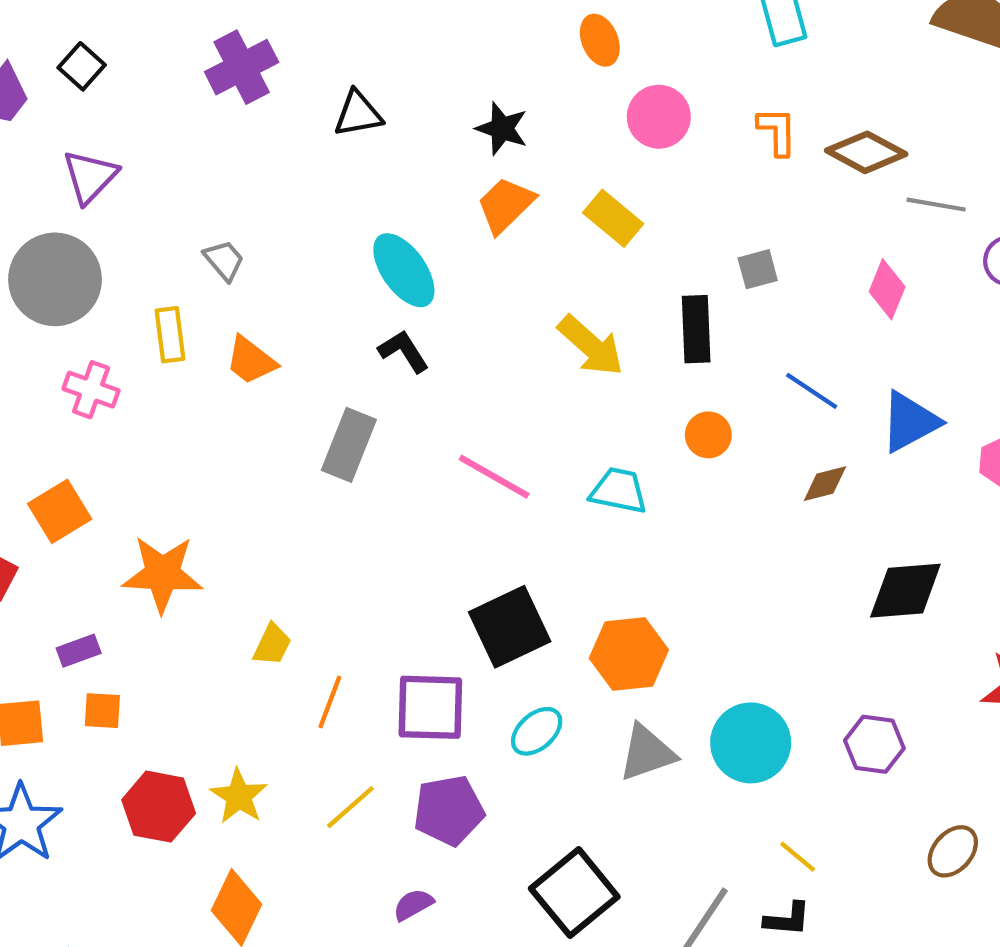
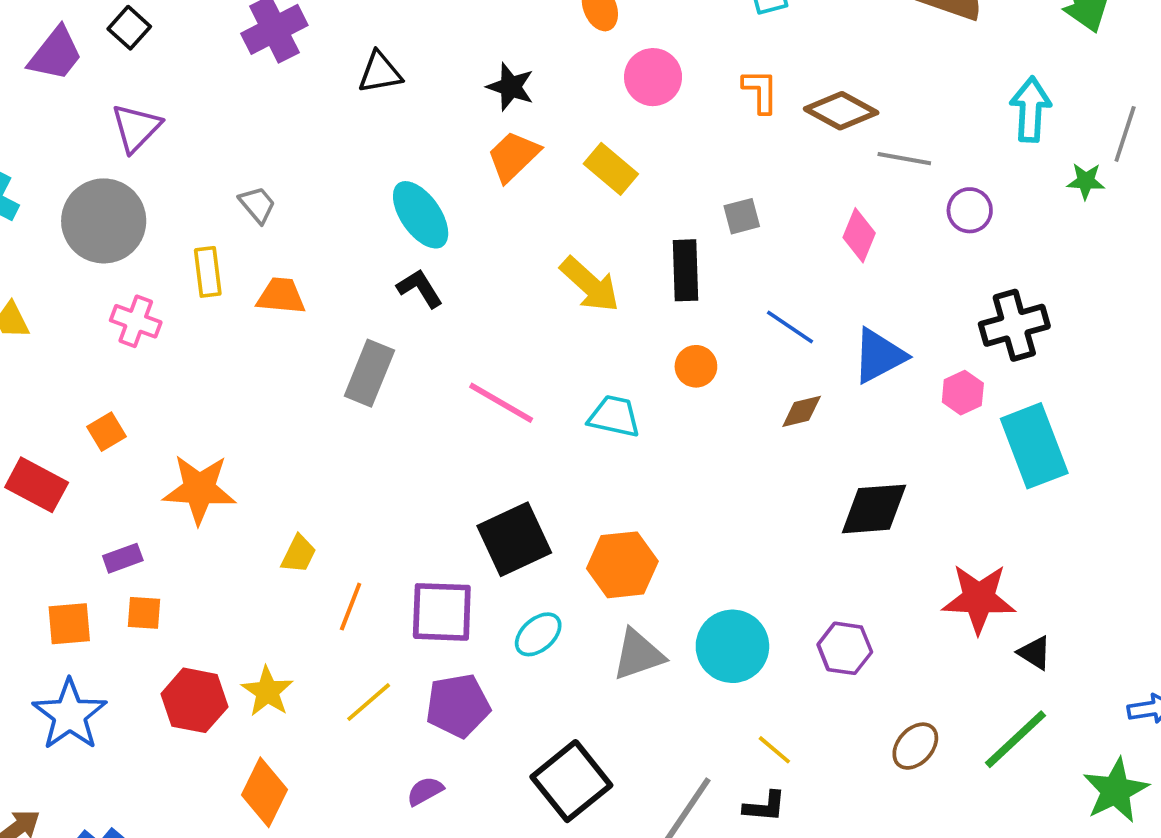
orange trapezoid: (251, 361) -> (281, 296), turned 147
orange square: (60, 511) -> (106, 432), size x0.7

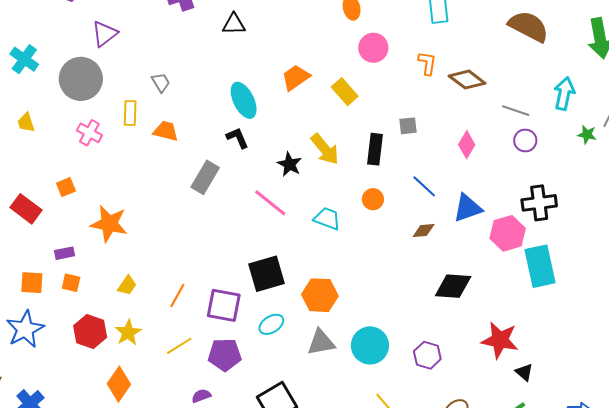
black star: (511, 87) -> (290, 164), moved
gray line: (904, 159) -> (516, 111), moved
pink hexagon: (963, 393) -> (508, 233), size x1.6
yellow trapezoid: (299, 554) -> (127, 285), moved

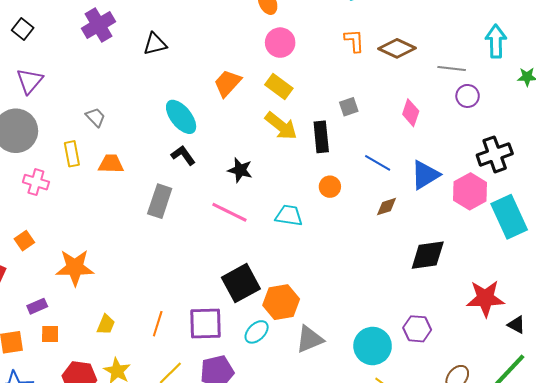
pink circle: (373, 48) -> (280, 43), moved
yellow arrow: (325, 149) -> (281, 126), moved
orange hexagon: (320, 295) -> (281, 302), moved
cyan circle: (370, 345) -> (373, 346), moved

